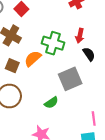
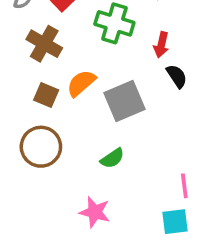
green cross: (53, 43) -> (114, 23), moved
gray square: (70, 79) -> (124, 101), moved

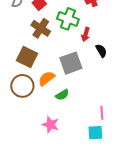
brown cross: (44, 44) -> (41, 28), moved
red arrow: (161, 45) -> (86, 34), moved
orange semicircle: (81, 83) -> (47, 78), moved
brown square: (46, 95) -> (27, 57), size x1.5

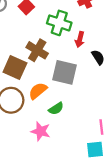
brown cross: (41, 28) -> (37, 50), moved
gray square: (71, 63) -> (65, 72), turned 35
pink star: (51, 125) -> (41, 131), moved

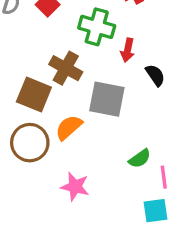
green semicircle: (56, 109) -> (140, 159), moved

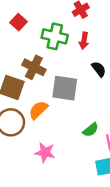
red arrow: (128, 50) -> (84, 41), moved

